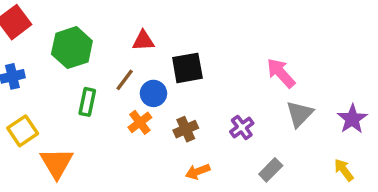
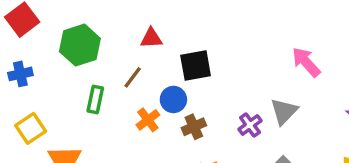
pink arrow: (281, 73) -> (306, 62), moved
blue circle: (153, 93) -> (173, 99), moved
gray triangle: (300, 114) -> (284, 111), moved

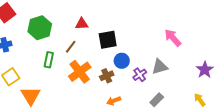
blue circle: (173, 99) -> (122, 61), moved
gray triangle: (284, 111) -> (160, 67), turned 30
orange cross: (148, 120) -> (80, 72), size x1.6

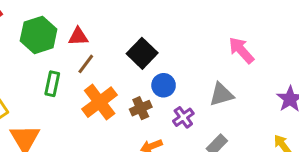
red triangle: (82, 24) -> (78, 36), moved
black square: (108, 40) -> (142, 53), turned -36
purple cross: (140, 75) -> (183, 117), moved

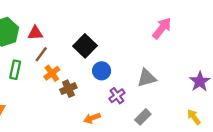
pink arrow: (241, 50) -> (162, 28), moved, turned 80
orange cross: (100, 102) -> (52, 73), moved, size x0.6
brown cross: (141, 108) -> (68, 89), moved

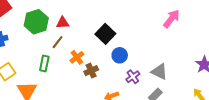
brown line: (41, 54) -> (58, 42), moved
green rectangle: (15, 70) -> (44, 63), moved
gray triangle: (147, 78) -> (159, 72), moved, turned 42

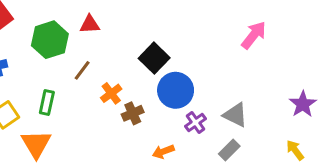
red triangle: (63, 23) -> (90, 24), moved
blue circle: (120, 55) -> (176, 90), size x1.5
green rectangle: (44, 63) -> (47, 103), moved

